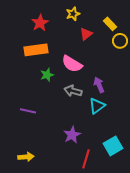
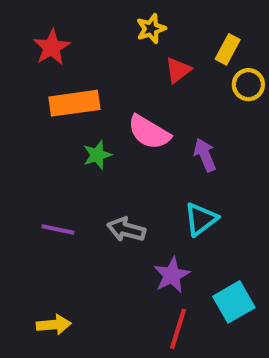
red star: (40, 23) -> (52, 47), moved
yellow rectangle: (110, 24) -> (228, 49), turned 72
purple arrow: (99, 85) -> (205, 155), moved
gray arrow: (73, 91) -> (126, 229), moved
purple star: (72, 135) -> (172, 275), moved

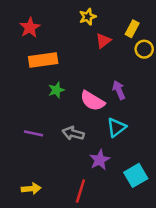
pink semicircle: (149, 132) -> (92, 101), moved
red line: (178, 329) -> (80, 191), moved

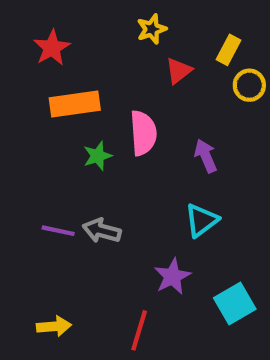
pink semicircle: (92, 101) -> (143, 133), moved, turned -125
gray arrow: (73, 133) -> (102, 231), moved

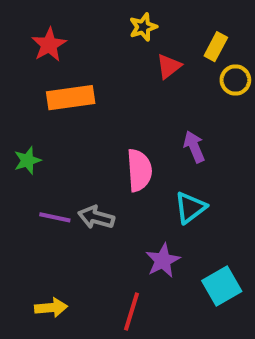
pink semicircle: (143, 133) -> (139, 170), moved
green star: (98, 156) -> (27, 160), moved

